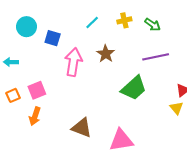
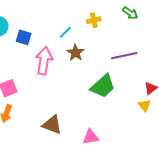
cyan line: (92, 22) -> (65, 32), moved
green arrow: (153, 25) -> (130, 13), moved
pink triangle: (121, 140) -> (91, 137), size x0.7

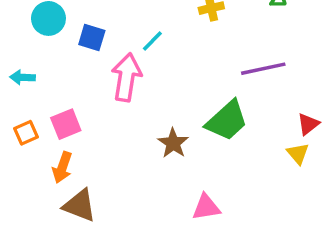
cyan line: (65, 32) -> (152, 41), moved
brown star: (75, 53) -> (173, 143), moved
brown triangle: (52, 125) -> (80, 205), moved

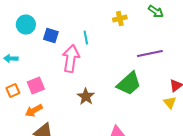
cyan line: (152, 41) -> (86, 38), turned -56
brown star: (173, 143) -> (86, 96), moved
orange arrow: (62, 167) -> (34, 110), turned 42

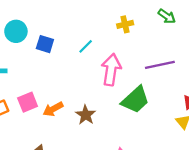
cyan line: (86, 38) -> (86, 46), turned 56
pink arrow: (71, 58) -> (111, 70), moved
orange arrow: (34, 110) -> (53, 109), moved

